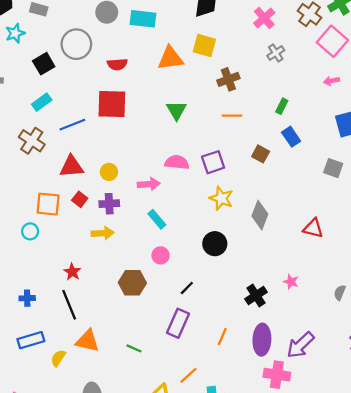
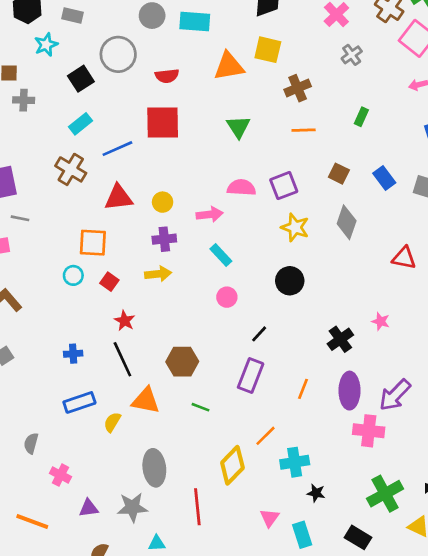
blue rectangle: (291, 137) -> (384, 178), moved
red square: (80, 199) -> (109, 282), moved
gray diamond: (260, 215) -> (347, 222), moved
brown hexagon: (132, 283) -> (182, 362), moved

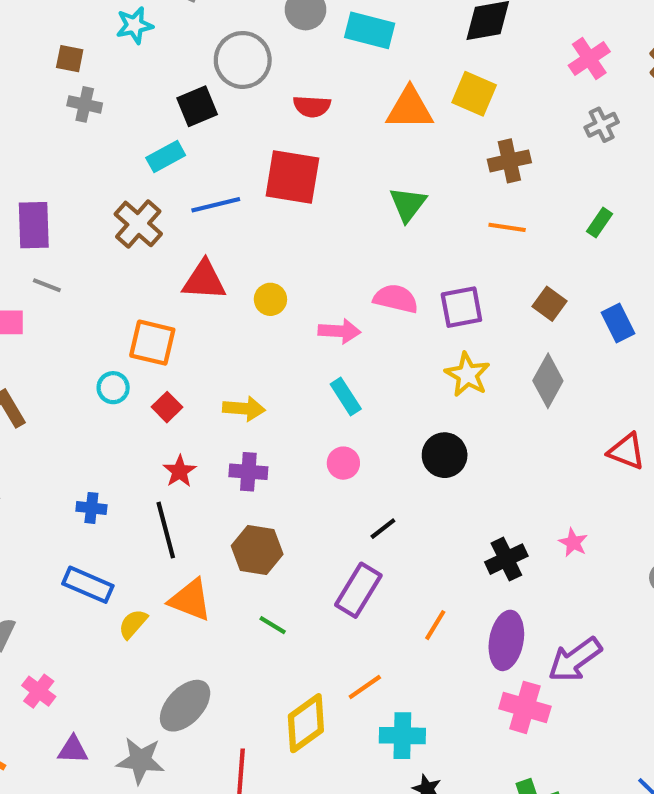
black square: (81, 79) -> (197, 106), moved
purple cross: (164, 239) -> (248, 472), moved
blue rectangle: (79, 402) -> (88, 585), turned 32
gray ellipse: (154, 468) -> (185, 706), turned 40

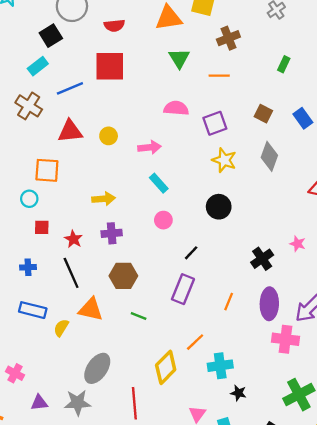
green triangle: (408, 204) -> (179, 58), moved
orange line: (507, 227) -> (219, 76), moved
pink semicircle: (396, 299) -> (176, 108), moved
red square: (167, 407) -> (42, 227), moved, turned -35

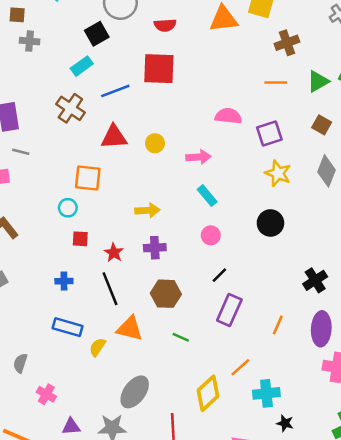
green triangle: (179, 58) -> (318, 81), moved, turned 30
black line: (191, 253) -> (219, 275), moved

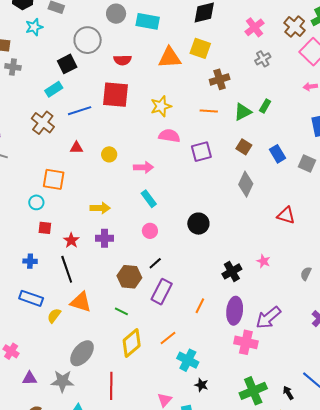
red triangle: (114, 137) -> (76, 148), size x0.6
yellow star: (278, 173) -> (161, 106), moved, turned 30
brown hexagon: (166, 294) -> (129, 277), moved
yellow diamond: (208, 393) -> (132, 343), moved
cyan cross: (266, 393) -> (188, 360), turned 30

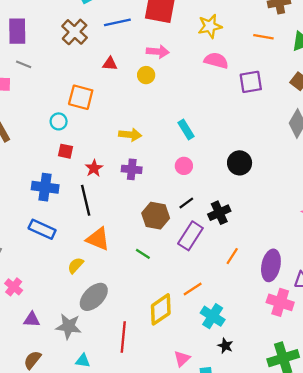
pink arrow: (143, 167) -> (158, 52), moved
blue cross: (30, 261) -> (45, 187), size x1.6
black cross: (232, 271) -> (219, 213), moved
yellow semicircle: (54, 316) -> (76, 265), moved
yellow diamond: (132, 343) -> (161, 309), moved

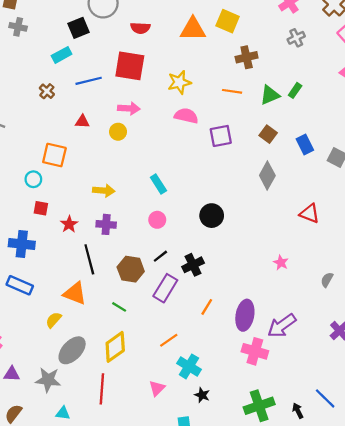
brown cross: (75, 32) -> (47, 91), size x0.6
black line: (86, 200) -> (89, 259), moved
yellow diamond: (161, 309) -> (115, 347), moved
pink triangle: (182, 359) -> (157, 388), moved

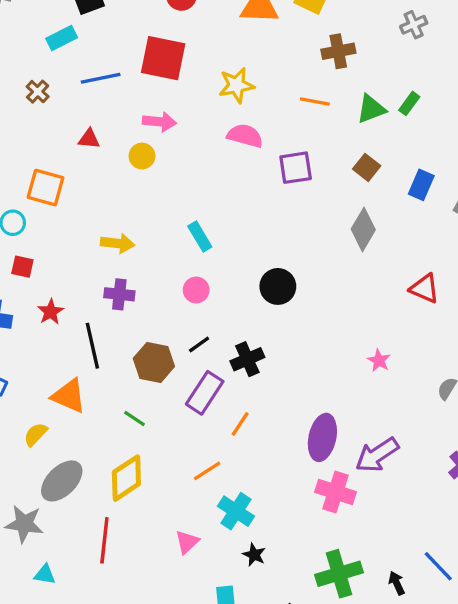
blue rectangle: (305, 144) -> (421, 185), turned 48
red star: (69, 224) -> (51, 312), moved
orange line: (207, 307) -> (240, 424), moved

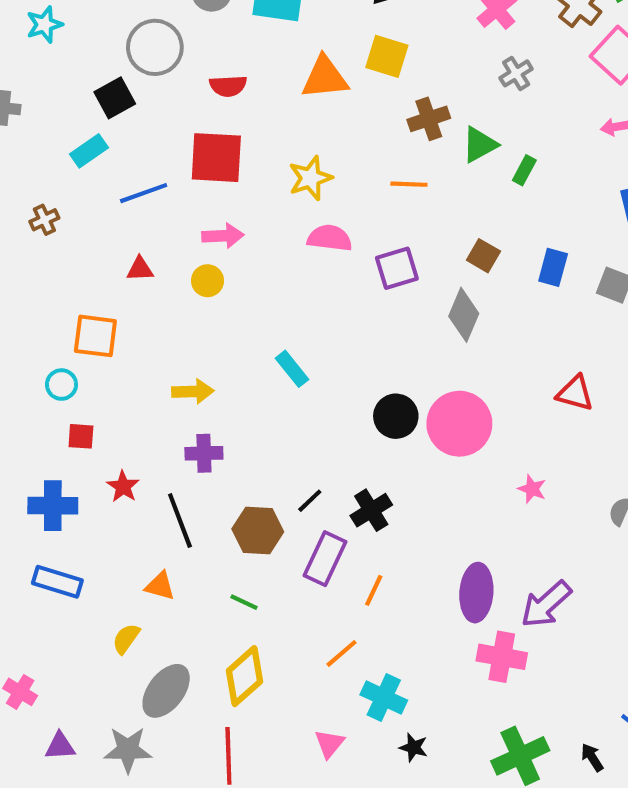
brown cross: (38, 92) -> (44, 220), moved, turned 30
green triangle: (371, 109) -> (480, 145), moved
gray diamond: (363, 229) -> (464, 315), moved
pink circle: (196, 290) -> (459, 424), moved, size x2.0
orange triangle: (69, 396) -> (160, 586), size x0.7

